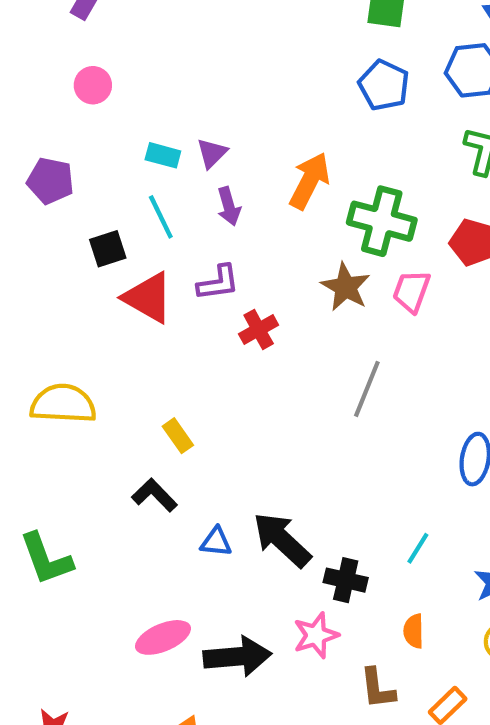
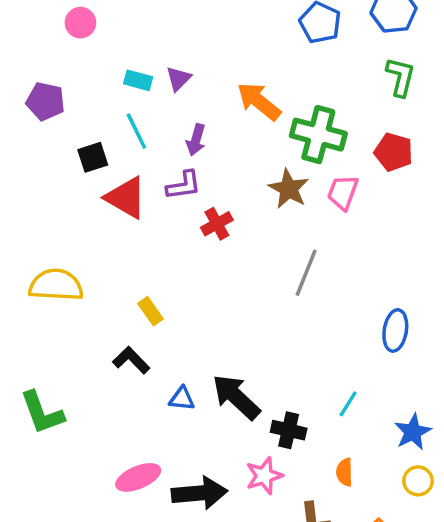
orange arrow: (310, 181) -> (259, 101), turned -78
purple arrow: (229, 206) -> (196, 140), moved, turned 32

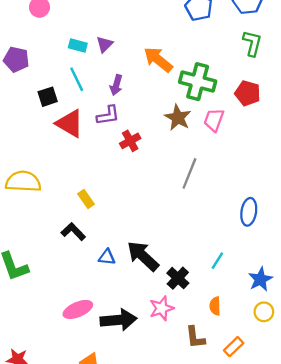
black cross: (289, 430) -> (178, 278), turned 30

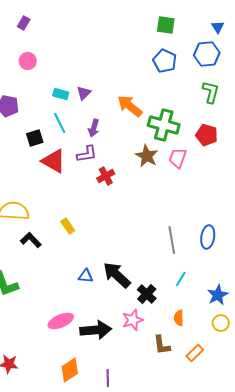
gray line: (189, 173) -> (172, 240), moved, turned -32
black L-shape: (73, 232) -> (31, 240), moved

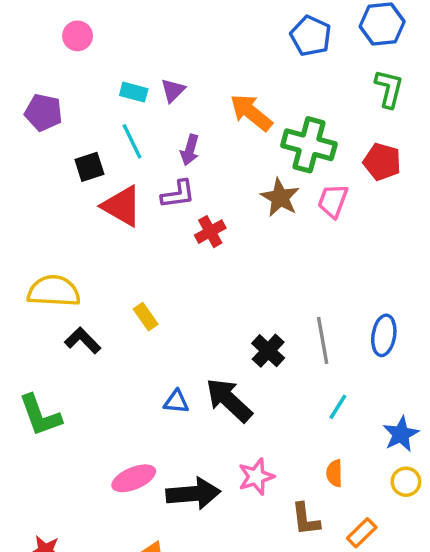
black cross: (147, 294) -> (268, 351), moved

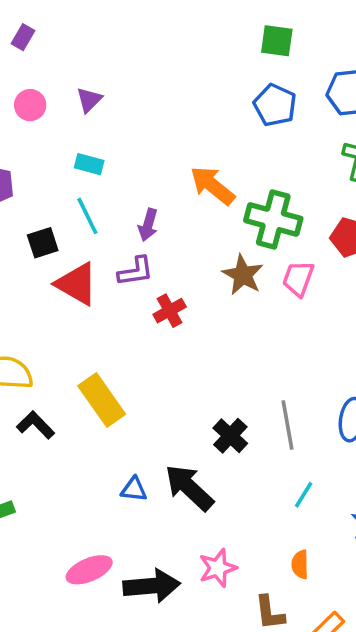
purple triangle: (173, 90) -> (89, 100), moved
yellow rectangle: (146, 317) -> (102, 400), size x1.8

